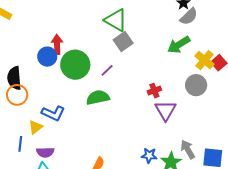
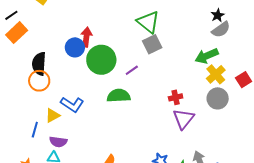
yellow cross: (204, 60) -> (216, 74), moved

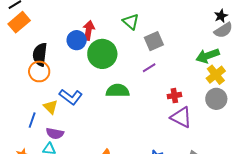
green triangle: (148, 22) -> (131, 22), moved, size x0.7
purple line: (132, 70) -> (149, 68), moved
yellow triangle: (53, 115) -> (51, 107), turned -49
purple triangle: (184, 119) -> (181, 117), turned -45

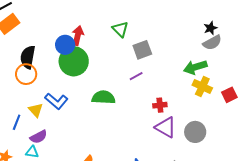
green circle: (102, 54) -> (74, 61), moved
yellow cross: (216, 75) -> (202, 87), turned -30
gray circle: (216, 99) -> (195, 132), moved
purple semicircle: (55, 133) -> (39, 137), turned -42

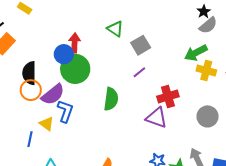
green semicircle: (103, 97) -> (111, 99), turned 105
blue L-shape: (56, 101) -> (65, 111), turned -100
red cross: (160, 105) -> (168, 96), size x1.5
purple triangle: (166, 127) -> (157, 118), moved
purple semicircle: (39, 137) -> (53, 95), moved, size x1.4

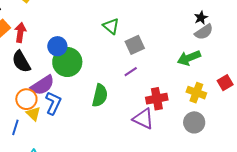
red arrow: (75, 43) -> (20, 32), moved
yellow cross: (206, 70) -> (196, 93), moved
black semicircle: (29, 73) -> (21, 62), turned -35
orange circle: (31, 90) -> (26, 99), moved

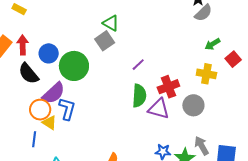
gray square: (135, 45) -> (105, 41), moved
blue circle: (57, 46) -> (49, 53), moved
green arrow: (189, 58) -> (212, 44), moved, size x0.7
green semicircle: (100, 95) -> (139, 96), moved
gray circle: (194, 122) -> (193, 105), moved

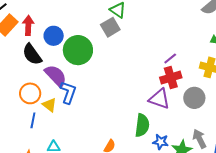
purple line: (138, 65) -> (170, 59), moved
purple semicircle: (54, 93) -> (56, 76), turned -95
green semicircle: (139, 96) -> (142, 125), moved
orange circle: (40, 110) -> (30, 93), moved

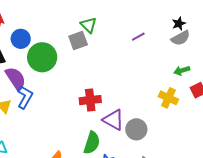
purple line: (170, 59) -> (138, 37), moved
red cross: (171, 78) -> (90, 100), moved
gray circle: (194, 98) -> (136, 129), moved

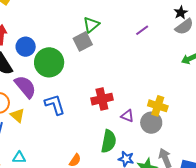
green triangle: (89, 25) -> (91, 25), turned 42
blue L-shape: (25, 97) -> (55, 105), moved, turned -40
yellow cross: (168, 98) -> (158, 106), moved
purple triangle: (113, 120) -> (127, 116), size x0.6

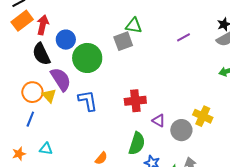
green triangle: (91, 25) -> (134, 26), turned 42
yellow cross: (158, 106) -> (203, 116), moved
yellow triangle: (17, 115) -> (49, 96), moved

